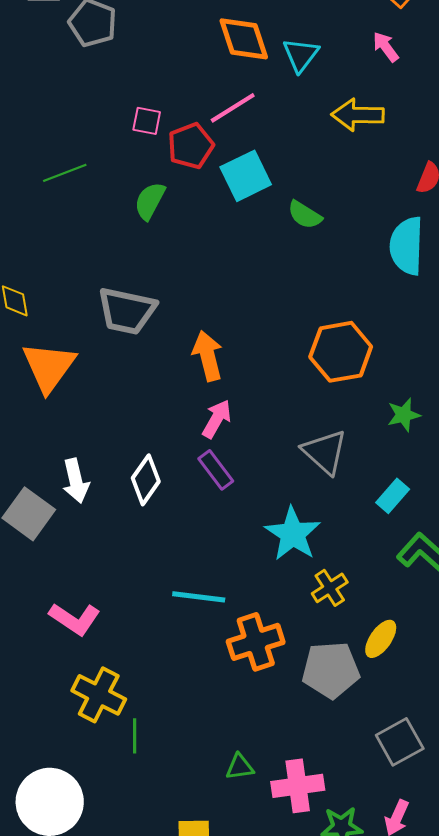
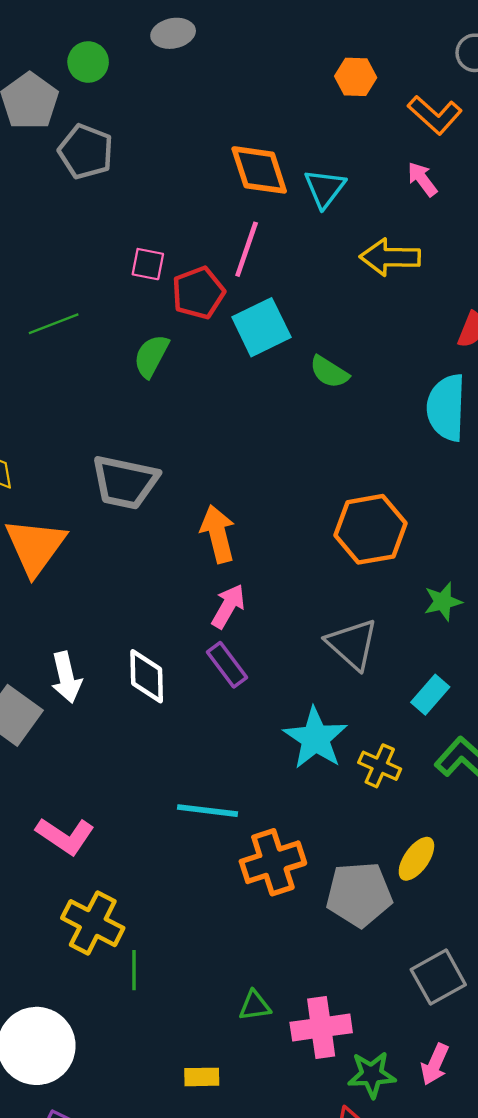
pink line: (233, 108) -> (247, 249), turned -39
white diamond: (146, 480) -> (147, 676), turned -36
yellow cross: (330, 588) -> (380, 766), moved, turned -33

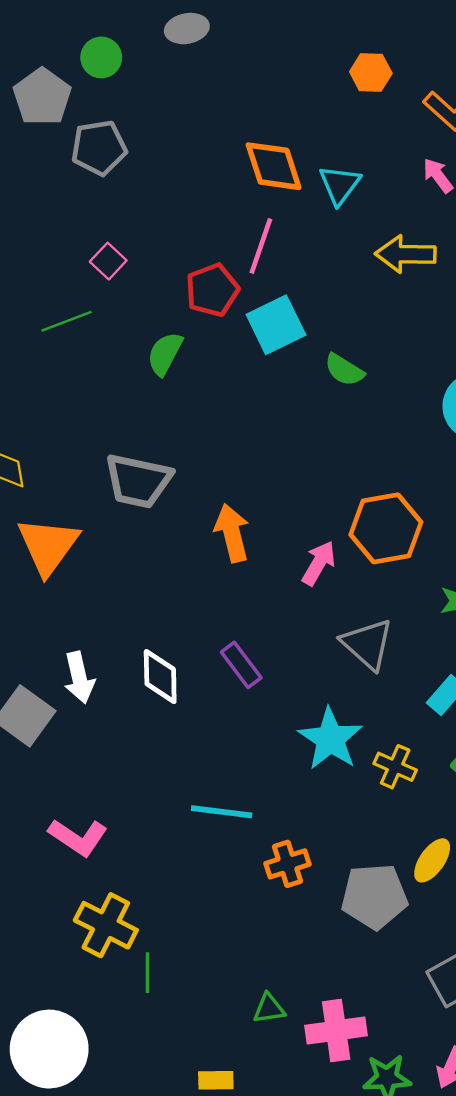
gray pentagon: (86, 152) -> (99, 148), turned -30
pink square: (148, 264) -> (108, 261), moved, turned 32
pink arrow: (228, 606) -> (319, 563), moved
orange cross: (273, 862) -> (287, 864), size x0.7

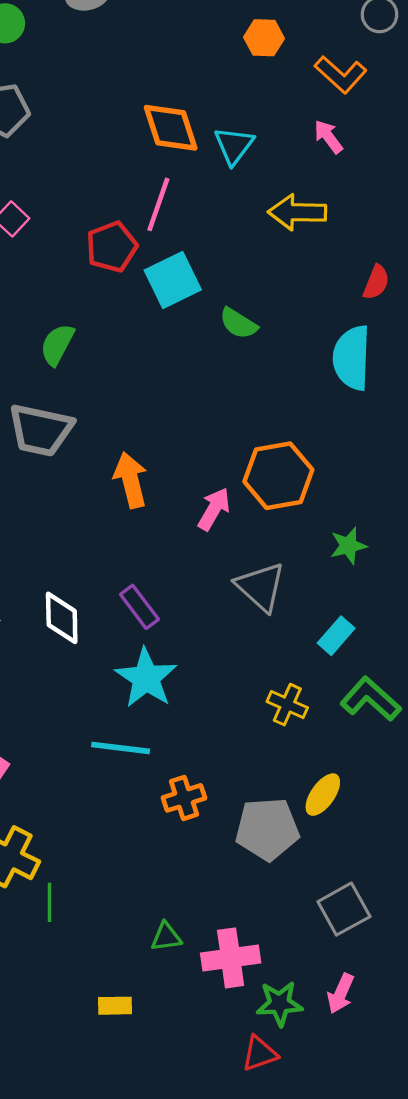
green semicircle: (165, 354) -> (57, 345), moved
cyan star: (330, 739) -> (146, 678), moved

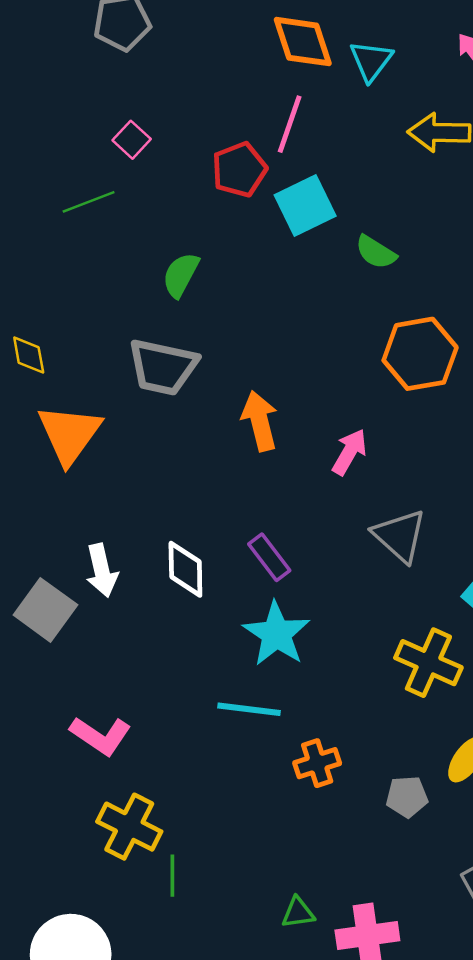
orange hexagon: (278, 476) -> (420, 354), moved
yellow cross: (287, 705) -> (428, 663), size x1.5
gray pentagon: (267, 829) -> (407, 797), size x0.6

